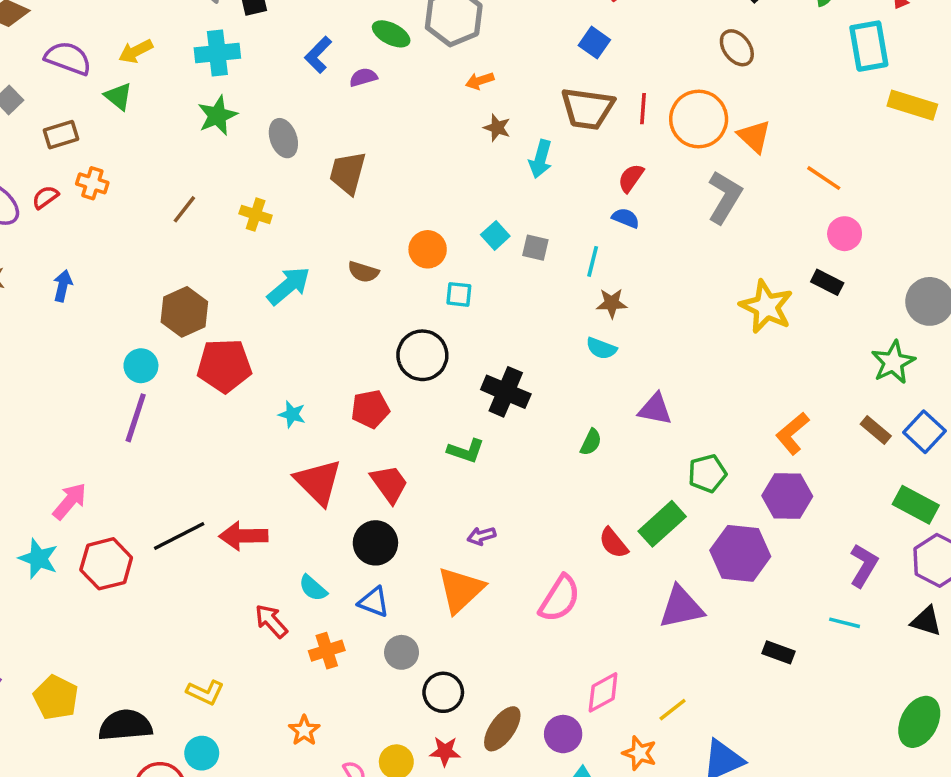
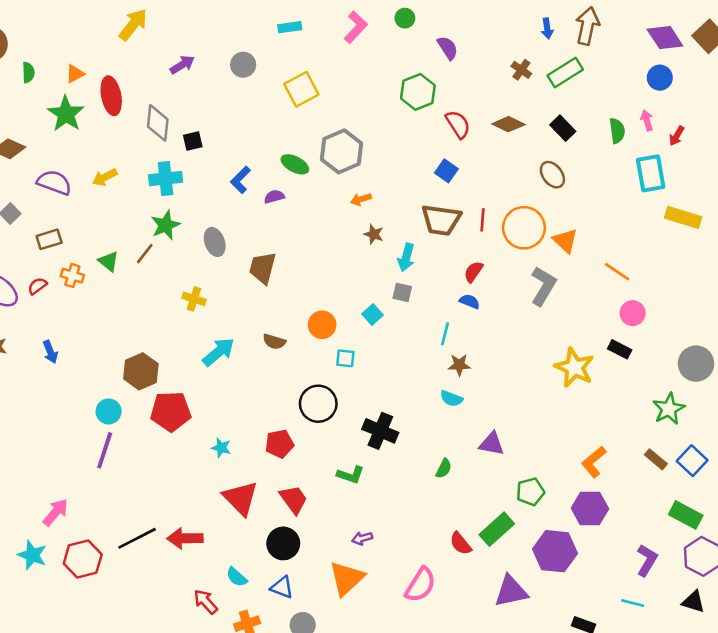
green triangle: (118, 96) -> (109, 261), moved
brown line: (184, 209) -> (145, 254), moved
gray square: (535, 248) -> (402, 292), moved
blue arrow: (63, 286) -> (50, 352), turned 145

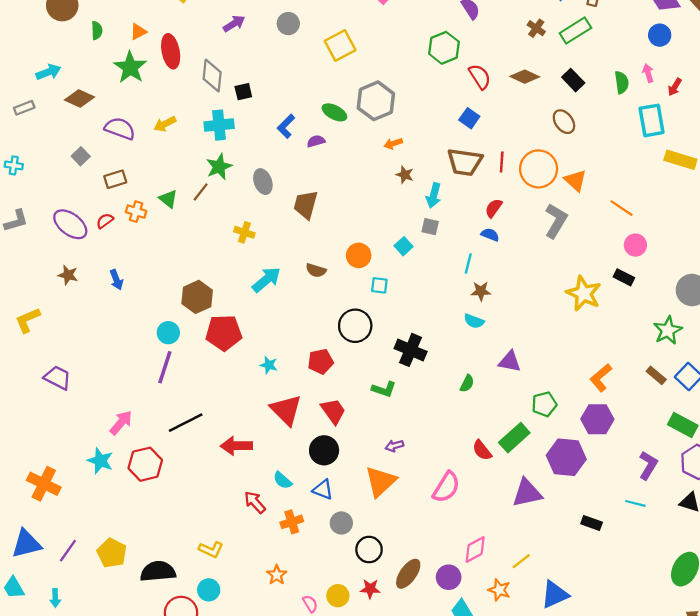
black line: (137, 538) -> (186, 423), moved

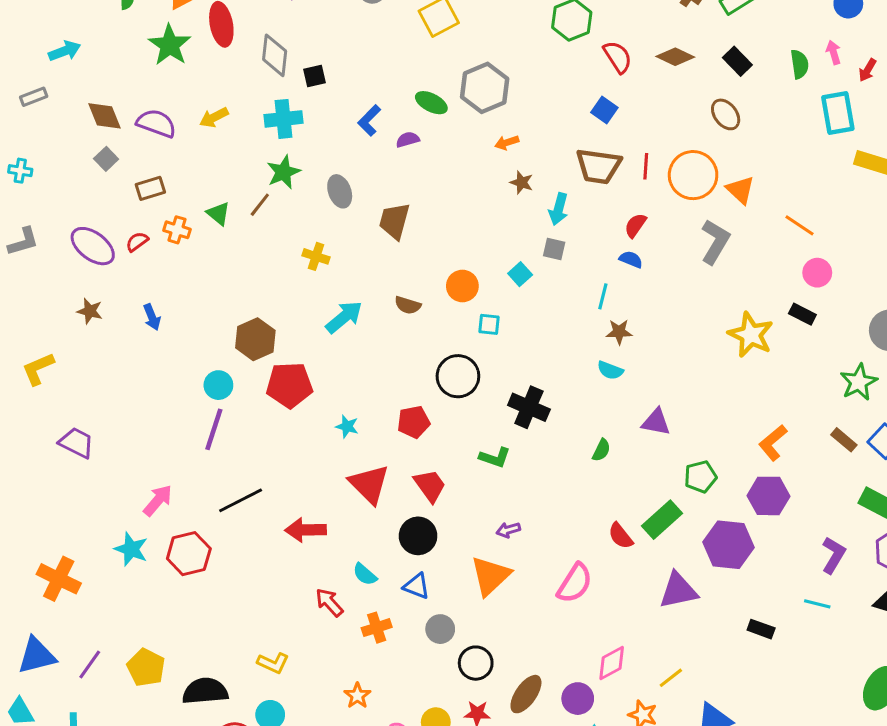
brown diamond: (80, 99) -> (105, 116), moved, turned 44

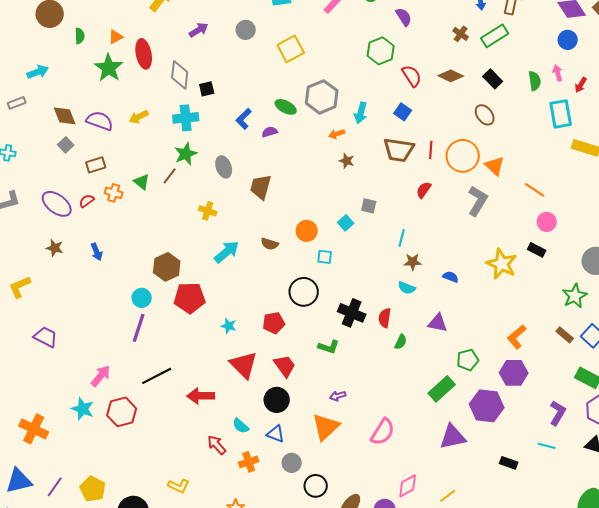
cyan arrow: (558, 209) -> (361, 113), moved
blue semicircle: (631, 259) -> (451, 277), moved
red semicircle: (621, 536) -> (385, 318), moved, turned 48

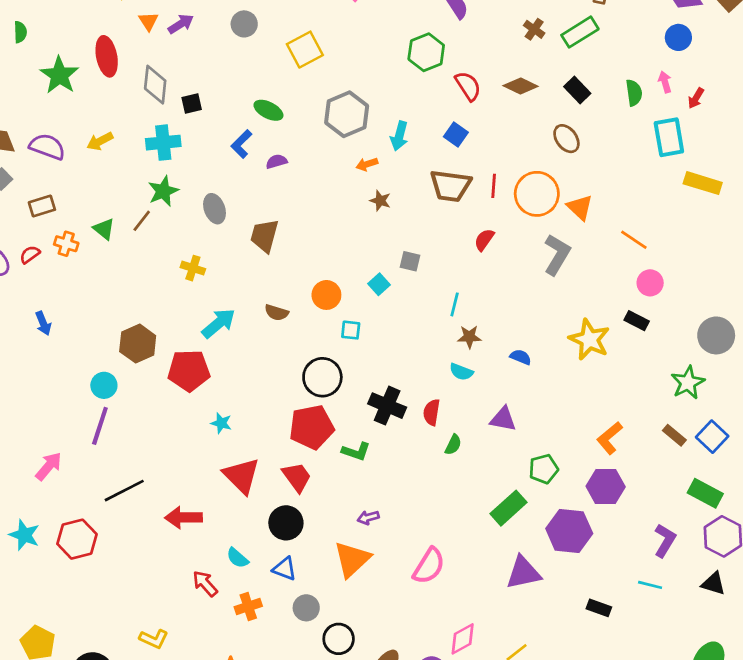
orange triangle: (116, 37) -> (148, 21), moved, turned -35
green ellipse: (286, 107) -> (268, 110), moved
red pentagon: (190, 298) -> (189, 371), moved
red pentagon: (274, 323) -> (312, 427), moved, size x1.5
pink arrow: (101, 376) -> (49, 466), moved

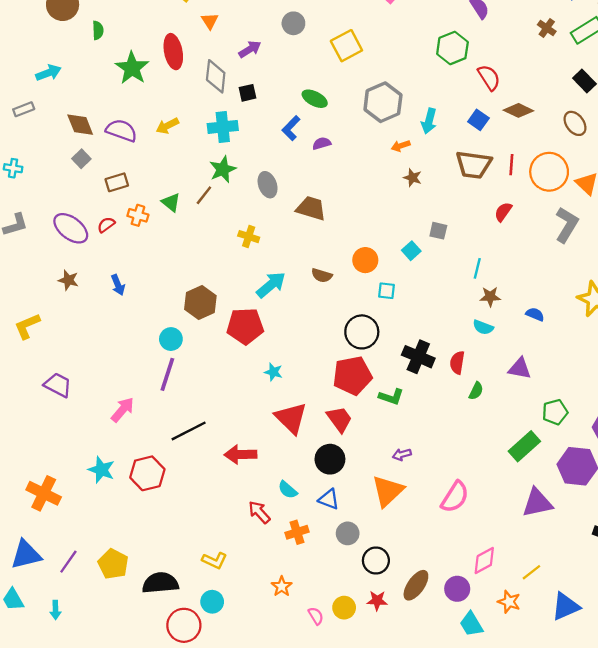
purple arrow: (181, 24) -> (250, 49), moved
brown diamond: (521, 86) -> (518, 110), moved
brown trapezoid: (264, 236) -> (311, 208), turned 92

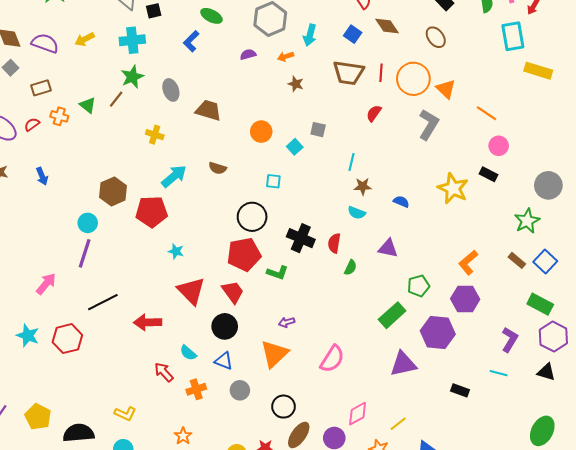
brown diamond: (518, 110) -> (387, 26), turned 30
purple semicircle: (322, 143) -> (248, 54), moved
orange circle: (365, 260) -> (261, 132), moved
black circle: (376, 561) -> (284, 407), moved

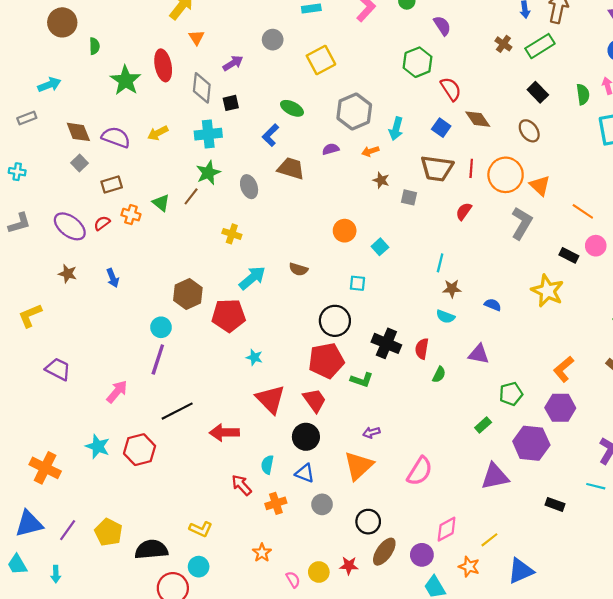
brown trapezoid: (208, 110) -> (291, 168), moved
gray square: (318, 130) -> (409, 197), moved
black rectangle: (488, 174) -> (569, 255), moved
green rectangle: (392, 315) -> (483, 425), size x0.6
cyan semicircle: (188, 353) -> (267, 465), turned 60

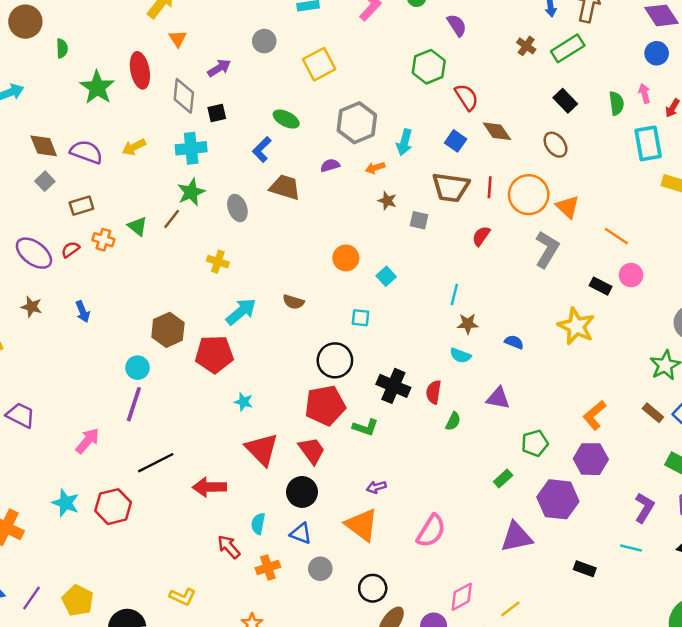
orange triangle: (359, 466) -> (362, 525), turned -40

